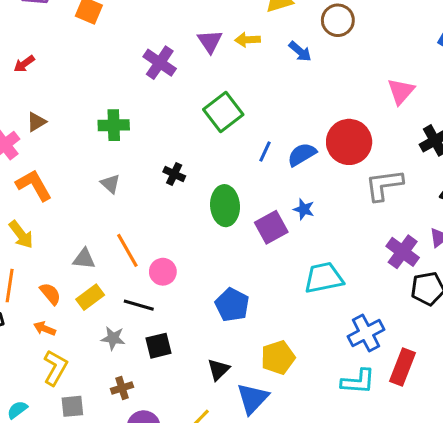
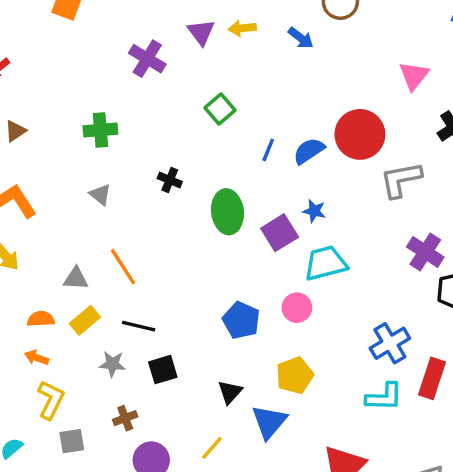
green square: (223, 112) -> (220, 109), size x0.7
pink circle: (163, 272) -> (297, 308), moved
cyan trapezoid: (324, 278) -> (326, 263), moved
orange semicircle: (50, 294) -> (41, 319), turned -50

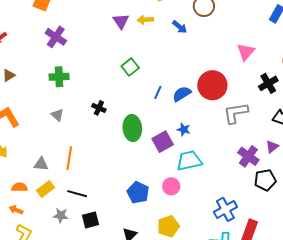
purple cross: (147, 59) -> (56, 37), moved
orange line: (123, 267) -> (69, 158), turned 40

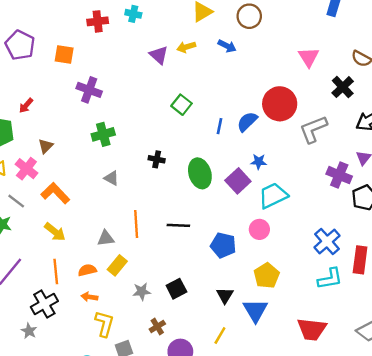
black line: (77, 194) -> (178, 225), moved

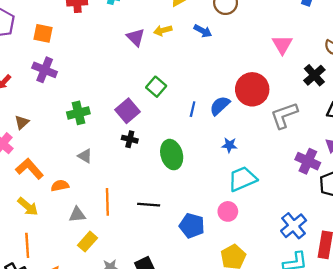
purple cross: (89, 90) -> (45, 70), moved
purple square: (238, 181) -> (127, 111), moved
orange semicircle: (87, 270) -> (60, 186), moved

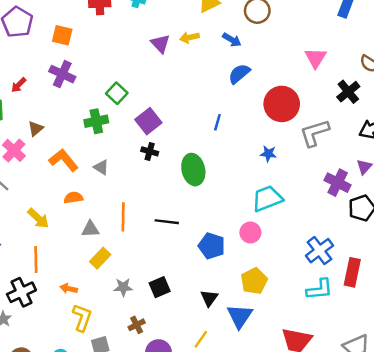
green square: (156, 87) -> (117, 93), moved
blue semicircle: (220, 106) -> (239, 74), moved
blue star: (229, 145) -> (268, 154), moved
orange L-shape: (29, 169) -> (64, 160), moved

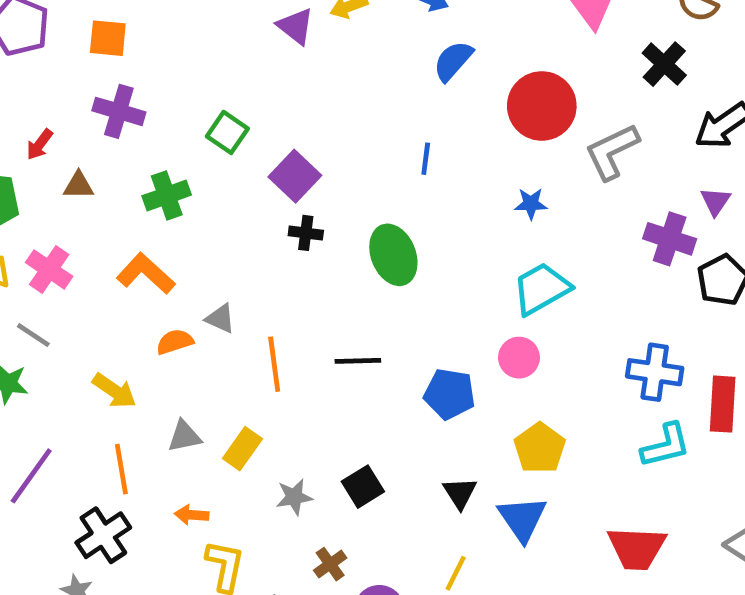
green cross: (96, 121) -> (167, 195), moved
brown triangle: (36, 129) -> (79, 185), moved, turned 49
gray triangle: (101, 167) -> (220, 318), moved
gray triangle: (90, 229) -> (184, 436), moved
blue cross: (319, 251) -> (655, 372), turned -36

